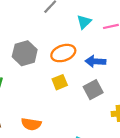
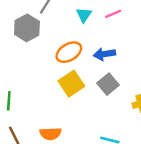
gray hexagon: (25, 53) -> (27, 28), moved
yellow square: (60, 82) -> (71, 84), size x1.5

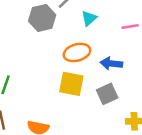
cyan triangle: (84, 15) -> (89, 18), moved
yellow square: (71, 84) -> (71, 84), turned 30

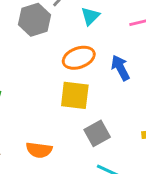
blue arrow: (111, 63) -> (120, 68), turned 60
gray square: (107, 94) -> (97, 133), moved

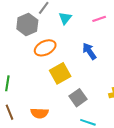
orange ellipse: (79, 58) -> (45, 48), moved
yellow square: (75, 95) -> (60, 73), turned -30

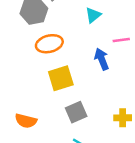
cyan triangle: (65, 18) -> (93, 15), moved
pink line: (99, 19) -> (121, 40), moved

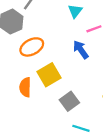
cyan triangle: (93, 15) -> (75, 11), moved
orange semicircle: (26, 121) -> (25, 87), moved, turned 90

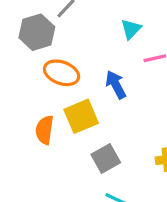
orange ellipse: (32, 47) -> (62, 73), turned 40
blue arrow: (81, 50) -> (116, 85), moved

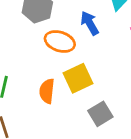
blue arrow: (116, 85) -> (90, 23), moved

